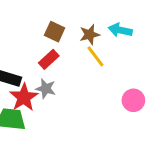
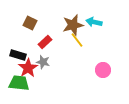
brown square: (55, 32) -> (30, 23), moved
brown star: (90, 35) -> (73, 25), size x1.5

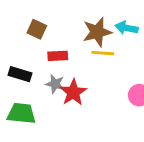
yellow line: (77, 40) -> (103, 53), turned -49
red rectangle: (45, 42) -> (58, 56), turned 40
red star: (28, 68) -> (73, 92), moved

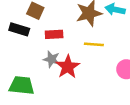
yellow line: (103, 53) -> (94, 44), moved
black rectangle: (20, 74) -> (19, 29), moved

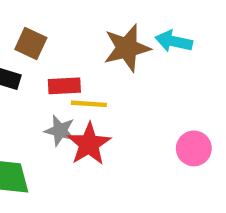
yellow line: (94, 44) -> (89, 104), moved

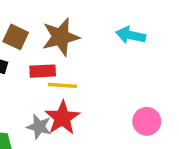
brown star: (127, 48) -> (61, 37), moved
gray star: (60, 131) -> (39, 127), moved

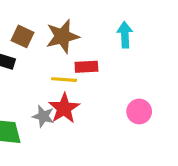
cyan arrow: (131, 35) -> (125, 35), turned 75
red rectangle: (43, 71) -> (86, 67), moved

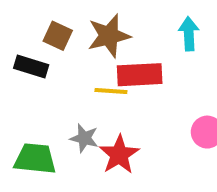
red rectangle: (86, 67) -> (140, 75), size x1.5
red star: (64, 108) -> (119, 155), moved

